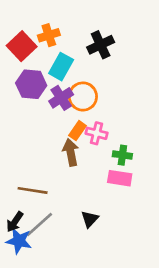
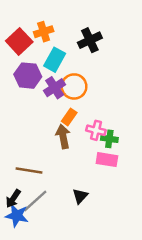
pink cross: (97, 133) -> (96, 130), moved

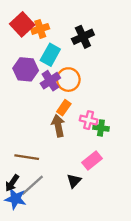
red square: (19, 41) -> (22, 24), moved
pink rectangle: (107, 160) -> (92, 161), moved, turned -48

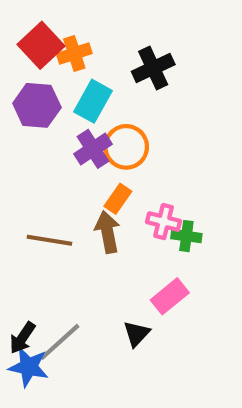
purple hexagon: (26, 69) -> (37, 105), moved
brown line: (27, 157) -> (49, 240), moved

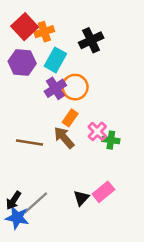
pink cross: (164, 222) -> (97, 131), turned 30
brown arrow: (108, 232) -> (64, 138), turned -30
pink rectangle: (170, 296) -> (103, 192), moved

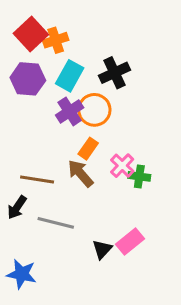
black cross: (91, 40) -> (115, 73), moved
black arrow: (13, 200) -> (17, 207), moved
gray line: (36, 203) -> (56, 223), moved, turned 56

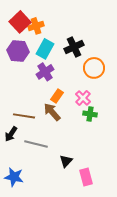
orange circle: (94, 110) -> (94, 68), moved
pink cross: (122, 166) -> (83, 98), moved
pink rectangle: (130, 241) -> (86, 177), moved, turned -66

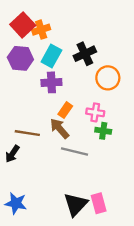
purple cross: (45, 72) -> (51, 82), turned 30
pink cross: (83, 98) -> (95, 112), turned -35
gray line: (36, 144) -> (74, 151), moved
black triangle: (66, 161) -> (76, 204), moved, size x1.6

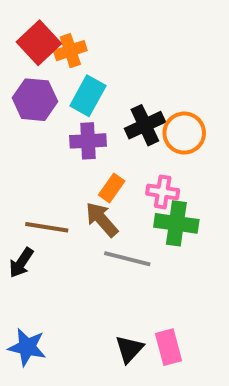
black cross: (85, 54) -> (145, 125), moved
green cross: (103, 131) -> (176, 223), size x1.5
black triangle: (76, 204) -> (129, 349), size x0.7

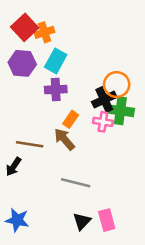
black cross: (145, 125) -> (104, 99), moved
green cross: (176, 223) -> (120, 111), moved
gray line: (127, 259) -> (76, 183), moved

